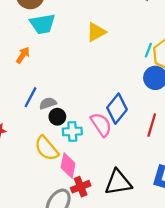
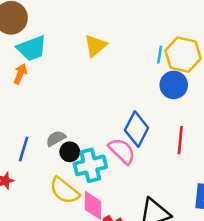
orange arrow: (23, 55) -> (20, 74), moved
blue line: (30, 97) -> (24, 149), moved
cyan cross: (72, 131) -> (90, 165), size x1.4

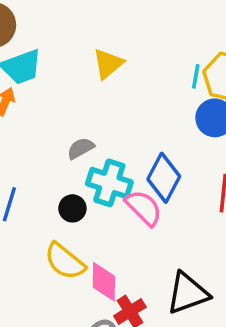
gray semicircle: (56, 138) -> (81, 148), moved
cyan cross: (90, 165) -> (109, 183), moved, turned 32

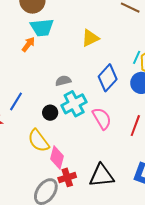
blue diamond: (164, 178) -> (108, 78), moved
cyan cross: (109, 183) -> (74, 104), turned 30
pink semicircle: (144, 208) -> (102, 118), moved

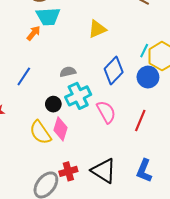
blue line: (16, 101) -> (24, 76), moved
pink diamond: (57, 157) -> (60, 129), moved
black triangle: (102, 176) -> (104, 171), turned 36

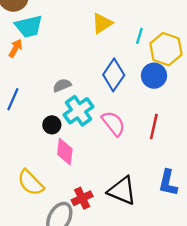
yellow triangle: (97, 29) -> (102, 23), moved
cyan line: (144, 51) -> (139, 36), moved
yellow semicircle: (40, 132) -> (31, 183), moved

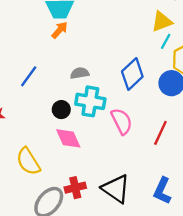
yellow triangle: (102, 23) -> (162, 22), moved
orange arrow: (15, 48) -> (60, 30), moved
cyan cross: (78, 111) -> (90, 101), turned 32
pink diamond: (65, 152) -> (68, 138), turned -44

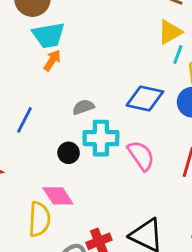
blue diamond: (132, 74) -> (145, 98), turned 64
pink diamond: (68, 138) -> (58, 196), moved
yellow semicircle: (28, 161) -> (39, 219), turned -136

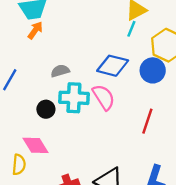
cyan line: (178, 54) -> (131, 29), moved
pink semicircle: (141, 156) -> (104, 97), moved
yellow semicircle: (39, 219) -> (19, 165), size x0.7

